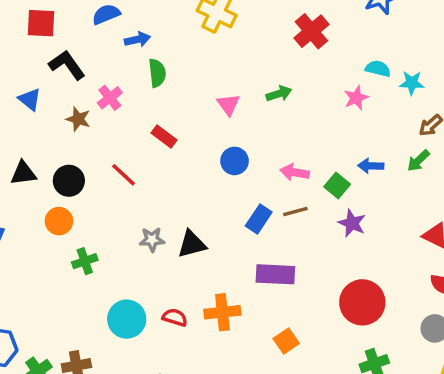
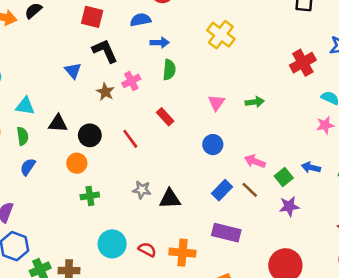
red cross: (311, 31) -> (303, 63), moved
pink star: (356, 98) -> (325, 125), moved
brown line: (295, 211) -> (250, 190), turned 48
purple star: (352, 223) -> (289, 206), turned 30

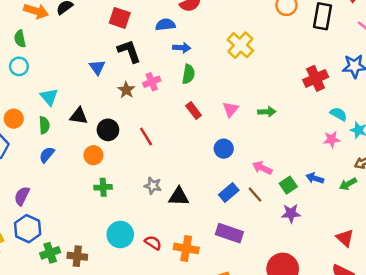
cyan triangle: (25, 106) -> (49, 97), turned 36
red rectangle: (165, 117) -> (194, 110), moved

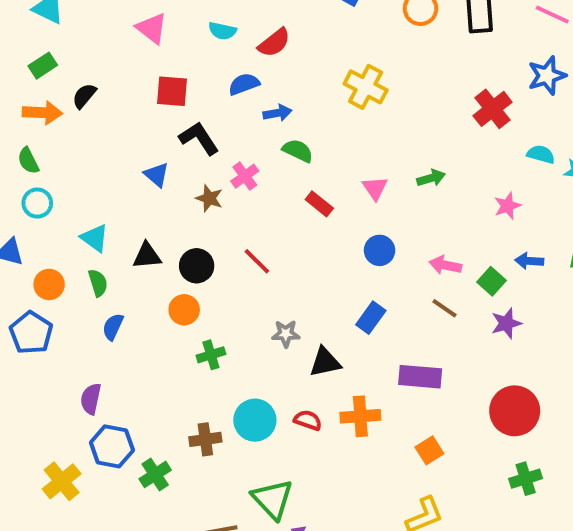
green semicircle: (188, 74) -> (298, 151), turned -60
pink star: (332, 139) -> (507, 206), moved
blue rectangle: (229, 193) -> (371, 318), moved
black triangle: (179, 197) -> (325, 362), moved
brown cross: (77, 256) -> (205, 439), moved

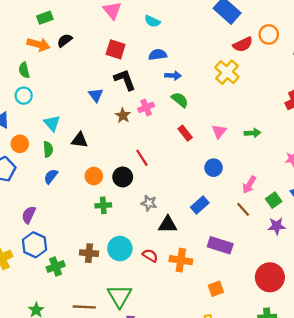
red semicircle: (274, 43) -> (243, 44), moved
pink arrow: (445, 265) -> (249, 185), turned -84
black circle: (197, 266) -> (123, 177), moved

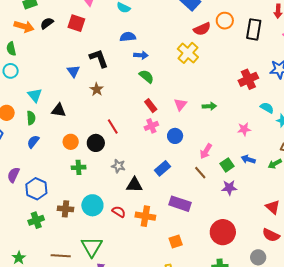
red square: (116, 49) -> (76, 23), moved
pink cross: (146, 107) -> (151, 126), moved
blue hexagon: (35, 245) -> (36, 189), moved

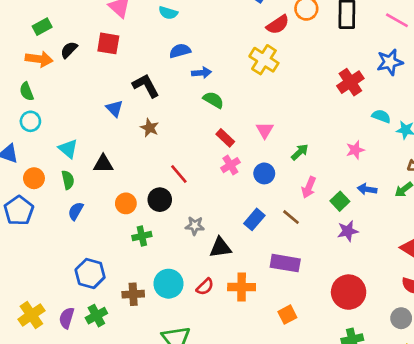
green arrow: (209, 106) -> (300, 152), moved, turned -32
brown line: (200, 173) -> (291, 217), moved
purple semicircle: (13, 175) -> (67, 318), moved
red semicircle: (119, 212) -> (205, 287), turned 112

